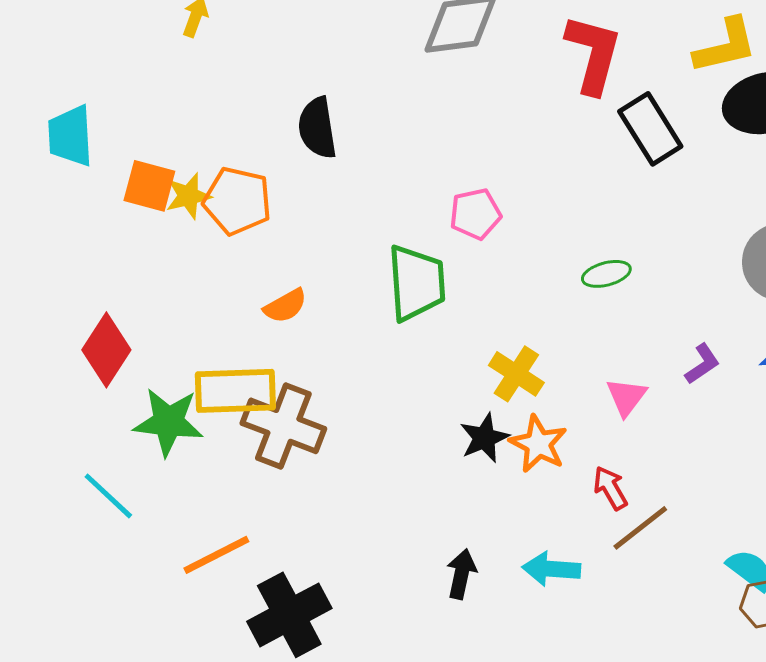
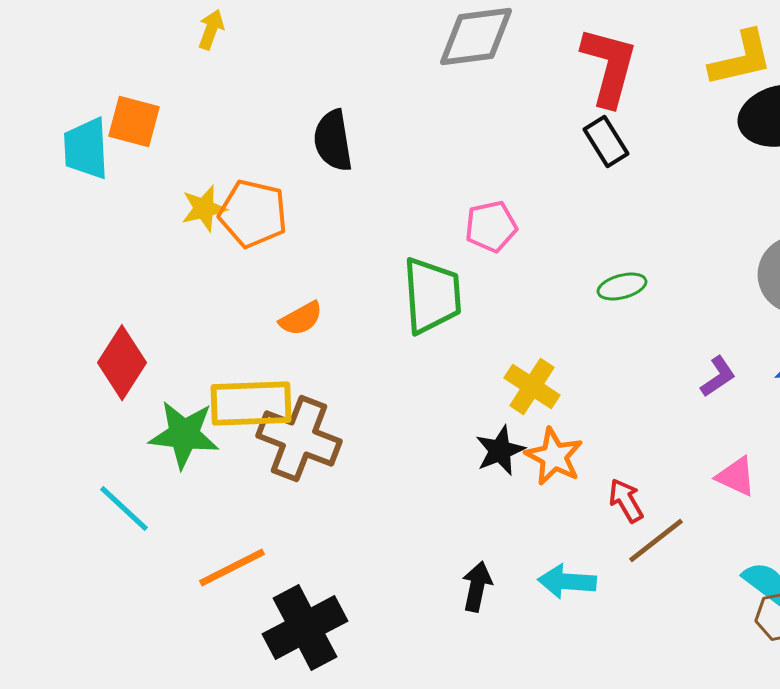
black rectangle: (650, 129) -> (606, 142), moved, size x0.7
orange square: (149, 186) -> (134, 122), moved
pink triangle: (626, 397) -> (736, 476), moved, turned -42

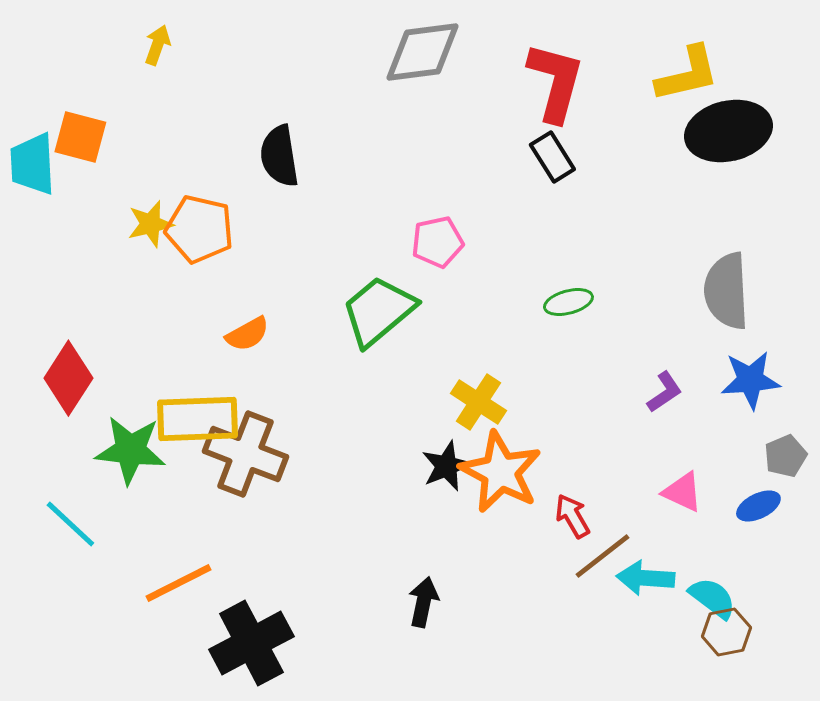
green trapezoid: (432, 296) -> (378, 311), turned -126
orange star: (554, 456) -> (500, 472), size x1.4
cyan arrow: (567, 582) -> (645, 578), moved

